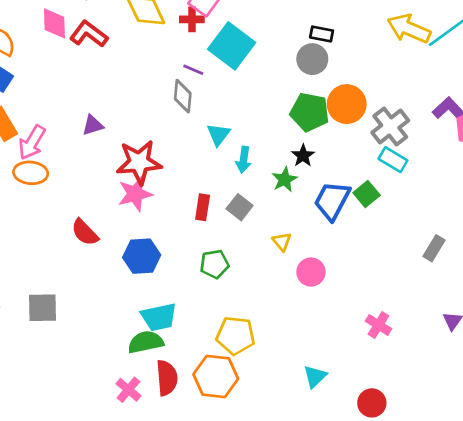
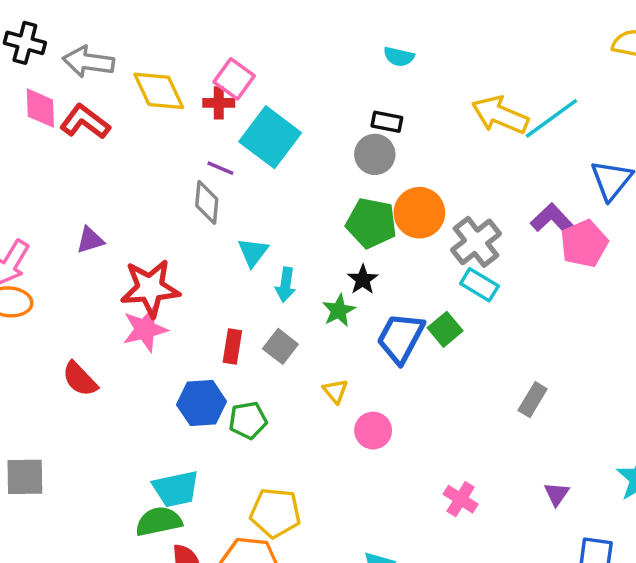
blue hexagon: (142, 256) -> (202, 403), moved

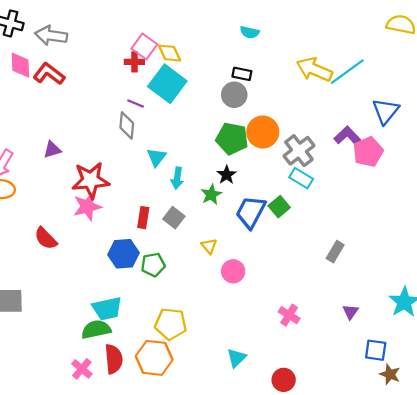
yellow diamond: (159, 91) -> (170, 53), moved, size x0.7

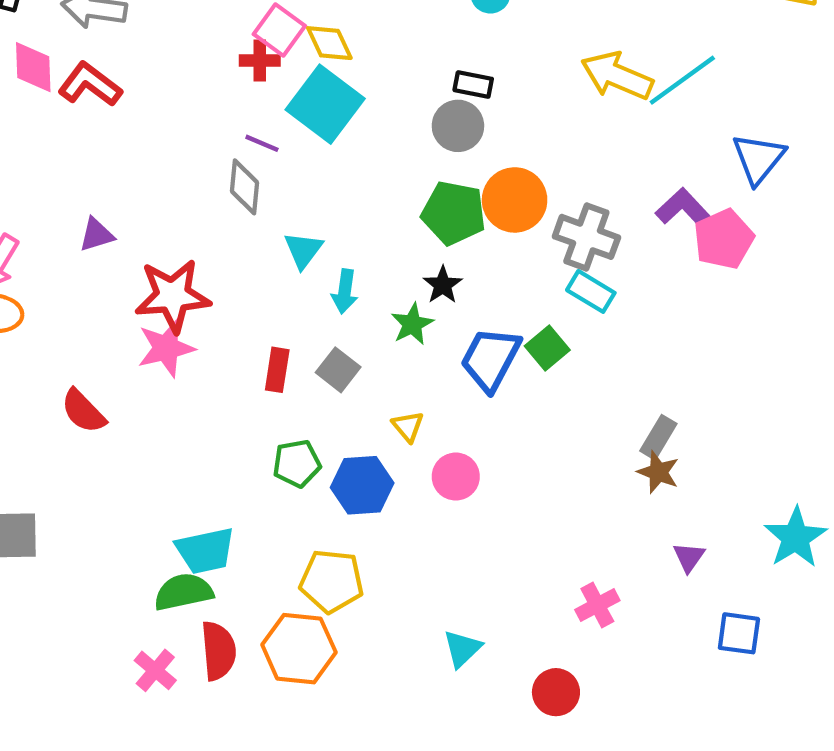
gray cross: (299, 151) -> (586, 237), turned -32
blue hexagon: (124, 254) -> (362, 485), moved
pink cross: (289, 315) -> (597, 605), moved, turned 30
brown star: (390, 374) -> (658, 472), moved

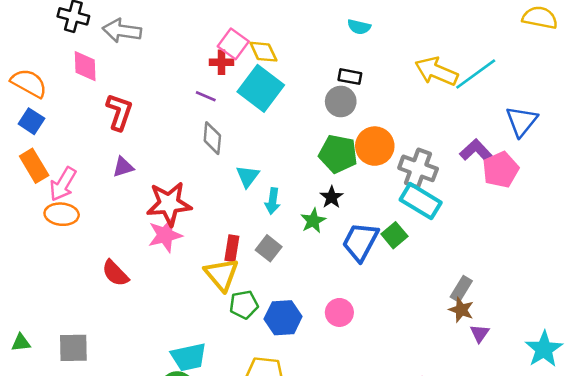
red L-shape: (90, 84) -> (119, 112), moved, turned 72
purple line: (262, 143) -> (206, 96), moved
cyan rectangle: (591, 291) -> (421, 201), size x1.4
yellow triangle: (408, 426) -> (221, 274), moved, size x1.8
purple triangle: (689, 557) -> (480, 333), moved

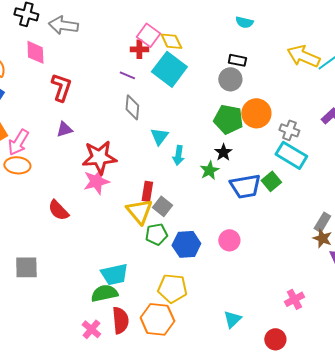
gray cross: (418, 168) -> (289, 130), size x0.7
blue trapezoid: (360, 242) -> (245, 186), turned -128
gray square: (269, 248) -> (162, 206), moved

